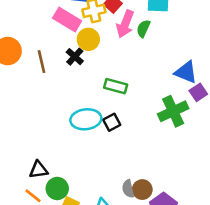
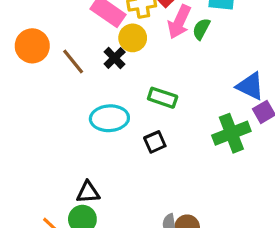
brown line: (41, 62) -> (73, 61), turned -30
cyan ellipse: (86, 119) -> (109, 118), moved
black triangle: (39, 170) -> (88, 192), moved

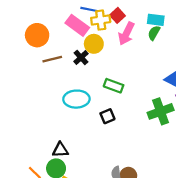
green semicircle: (201, 29) -> (154, 33), moved
orange circle: (32, 46) -> (37, 35), moved
brown line: (73, 61) -> (52, 59), turned -66

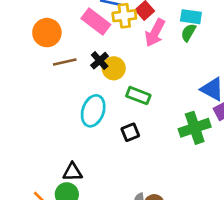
yellow circle: (94, 44) -> (114, 68), moved
cyan ellipse: (76, 99) -> (93, 111), turned -70

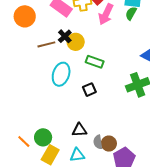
brown line: (65, 62) -> (46, 44), moved
black triangle: (73, 172) -> (79, 130), moved

